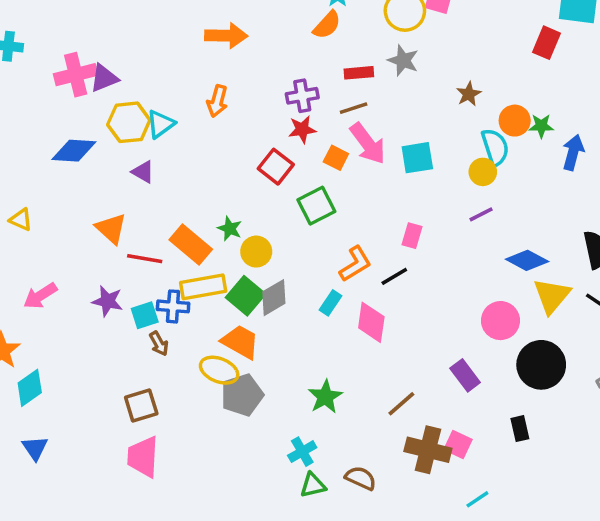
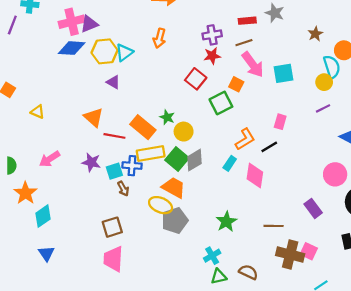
blue diamond: (74, 151) -> (72, 48), moved
orange square: (336, 158) -> (236, 84), moved
brown line: (401, 404) -> (274, 226), turned 42

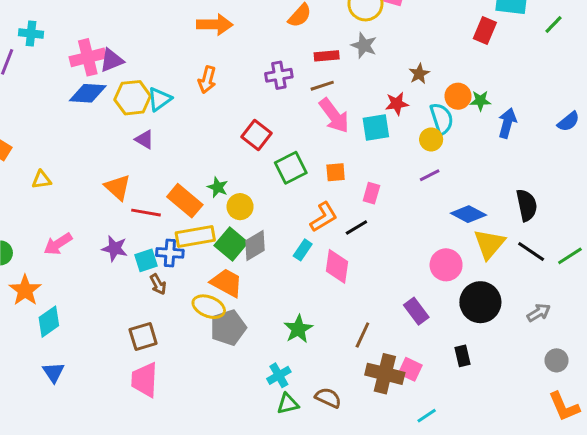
red star: (212, 56) -> (397, 104), moved
orange square: (236, 84) -> (336, 172), moved, turned -32
yellow triangle: (38, 112) -> (42, 180), turned -32
brown line: (274, 226) -> (362, 335), turned -66

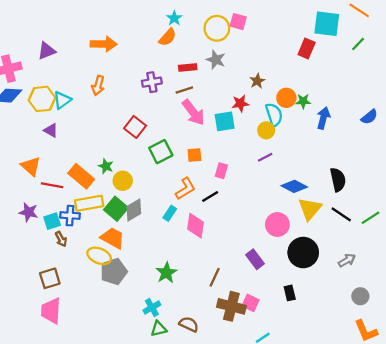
purple triangle: (112, 60) -> (46, 51), moved

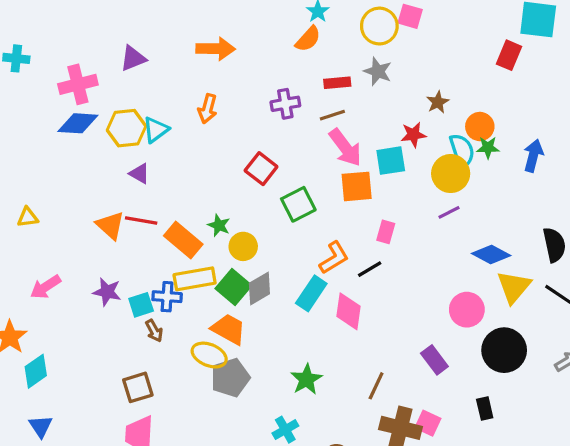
green star: (303, 101) -> (488, 148), moved
yellow circle: (266, 130) -> (451, 174), size x1.5
orange square: (194, 155) -> (357, 186), moved, size x1.5
red line: (52, 185) -> (141, 221), moved
cyan rectangle: (170, 213) -> (311, 293), size x1.5

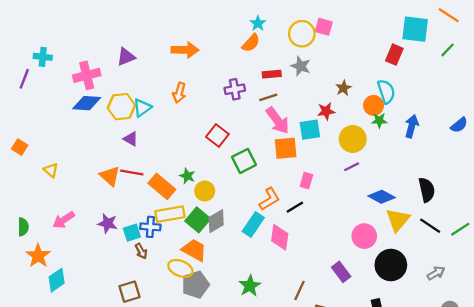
cyan semicircle: (462, 151) -> (386, 92), moved
yellow triangle: (28, 217) -> (51, 170), turned 49

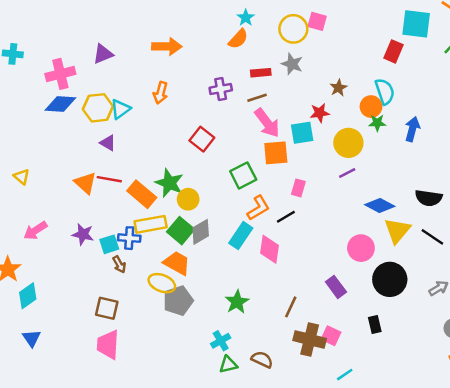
green square: (244, 161) -> (243, 175), moved
green star: (187, 176) -> (169, 183), size x1.6
black semicircle: (427, 190) -> (429, 198), turned 110
brown square: (130, 292) -> (107, 308), turned 30

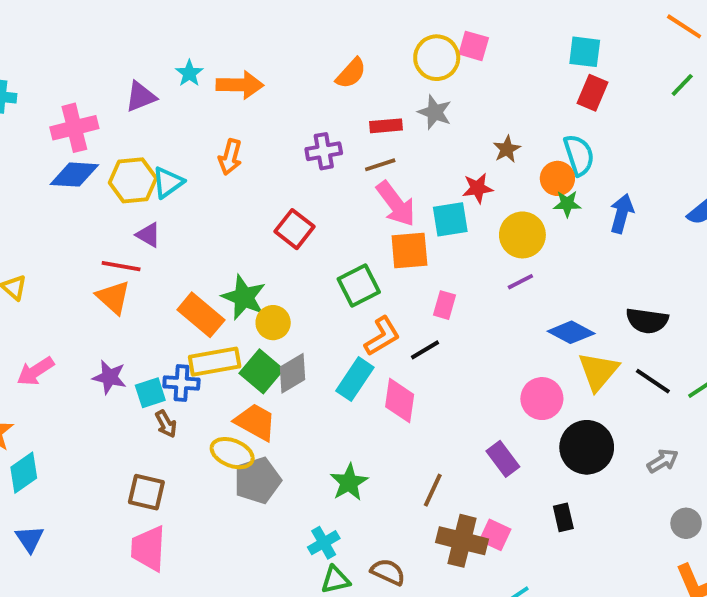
cyan star: (246, 18) -> (189, 73), moved
cyan square: (416, 24) -> (585, 52), moved, size x0.7
red line: (109, 179) -> (121, 266), moved

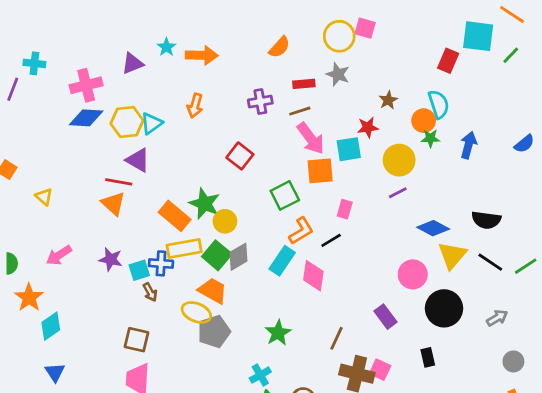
cyan square: (585, 52) -> (478, 36), moved, size x1.4
purple triangle: (148, 235) -> (138, 160), size x1.4

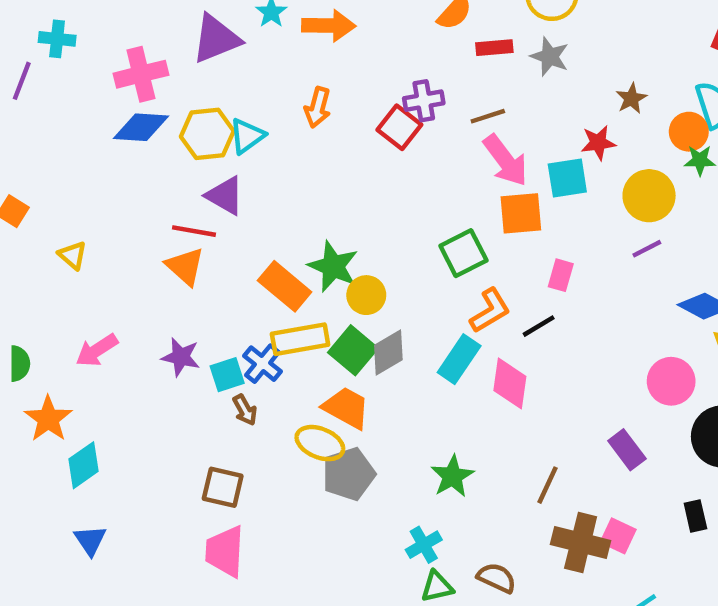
purple triangle: (132, 63) -> (216, 39), size x1.4
red rectangle: (304, 84) -> (494, 48), moved
red square: (240, 156) -> (399, 127), moved
blue cross: (161, 263) -> (262, 364), turned 35

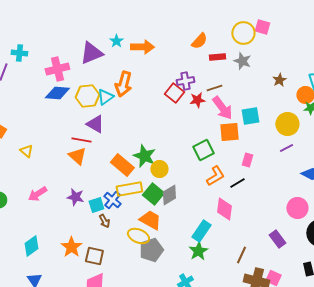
orange arrow: (318, 107) -> (123, 84), moved, size x1.4
red star: (598, 143) -> (197, 100), moved
cyan rectangle: (459, 359) -> (201, 231), moved
orange star: (48, 419) -> (71, 247), moved

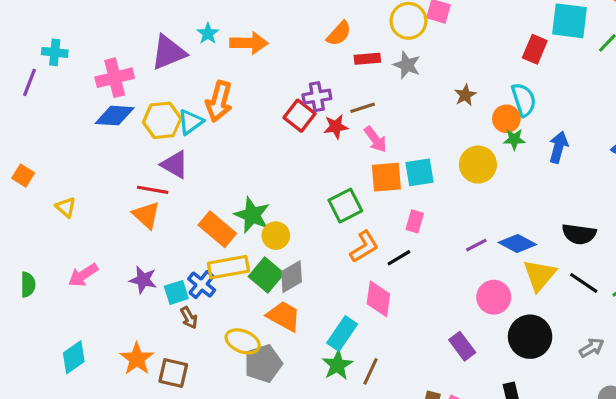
pink arrow: (222, 108) -> (375, 139), size x0.7
cyan square: (250, 116) -> (420, 172), moved
purple line: (286, 148) -> (476, 245), moved
orange trapezoid: (150, 220) -> (284, 316), moved
brown line: (241, 255) -> (371, 371), moved

